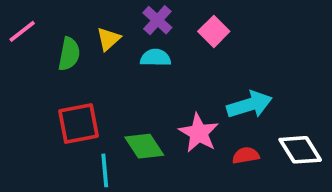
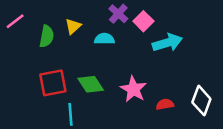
purple cross: (157, 20) -> (118, 14), moved
cyan arrow: (249, 105) -> (167, 43), moved
green diamond: (144, 146) -> (91, 84), moved
white diamond: (300, 150) -> (201, 101), turned 52

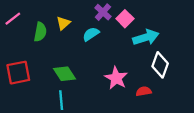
cyan semicircle: (104, 39) -> (91, 34), turned -35
red square: (53, 83) -> (18, 73), moved
green diamond: (91, 84) -> (64, 74), moved
white diamond: (201, 101) -> (160, 65), moved

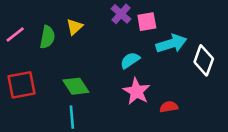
pink line: (13, 19) -> (15, 35), moved
pink square: (125, 19) -> (147, 22), turned 35
cyan semicircle: (91, 34) -> (130, 60), moved
white diamond: (160, 65) -> (204, 60), moved

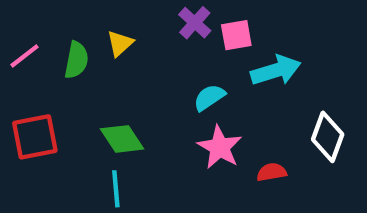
white diamond: (204, 60) -> (328, 137), moved

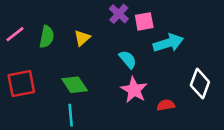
yellow triangle: (120, 43) -> (82, 38), moved
cyan semicircle: (209, 97) -> (128, 59), turned 84

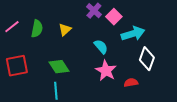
pink square: (144, 21) -> (114, 17), turned -35
white diamond: (200, 84) -> (147, 59), moved

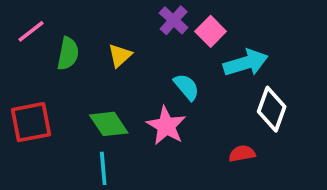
pink line: (12, 27) -> (31, 31), moved
pink star: (106, 71) -> (166, 126), moved

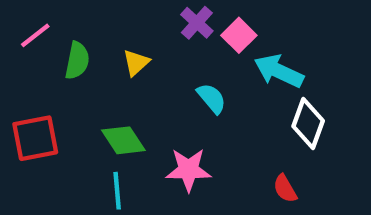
cyan arrow: (246, 63) -> (279, 71), turned -138
pink star: (166, 126) -> (188, 170), moved, turned -30
red semicircle: (242, 154) -> (285, 189), moved, turned -110

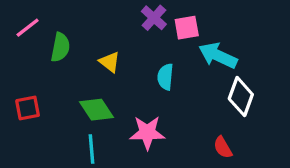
pink square: (239, 35) -> (187, 28), turned 35
yellow triangle: (136, 63) -> (110, 62), moved, turned -40
cyan semicircle: (212, 98) -> (165, 77), turned -135
red square: (35, 138) -> (28, 108), size x0.7

